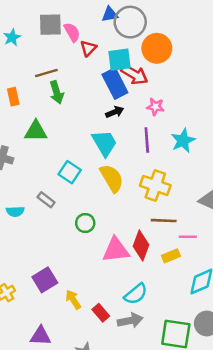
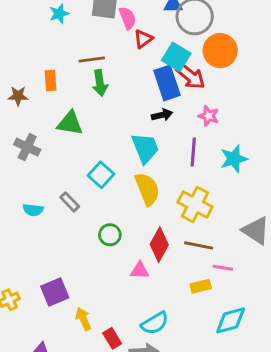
cyan square: (120, 60) -> (176, 57), turned 30
red diamond: (141, 245) -> (159, 245), moved
pink triangle: (116, 250) -> (140, 270), size x0.6

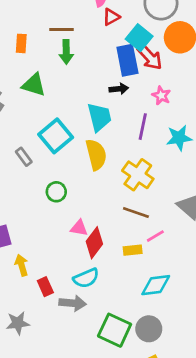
cyan square: (101, 175) -> (56, 136), size x1.4
red diamond: (159, 245) -> (94, 243), moved
pink line: (223, 268) -> (155, 236), turned -48

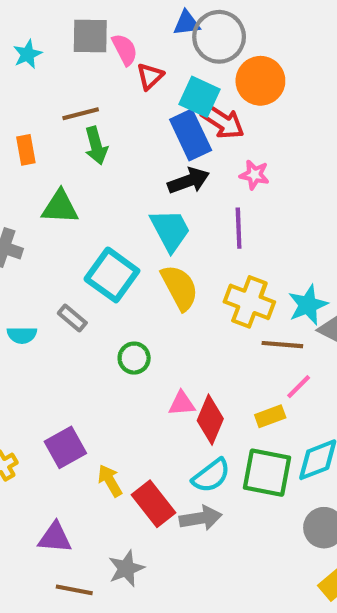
black arrow: (119, 89) -> (189, 181), size x1.4
cyan star: (179, 138) -> (308, 305), moved
brown line: (136, 213) -> (282, 345), moved
red rectangle: (45, 287) -> (154, 504), size x1.5
green square: (115, 330) -> (267, 473), moved

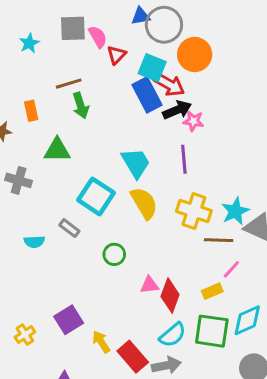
black arrow: (189, 181) -> (177, 110), moved

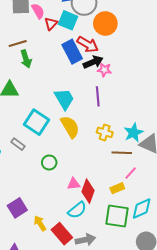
cyan square: (152, 68) -> (68, 20), moved
yellow cross: (194, 211) -> (105, 132), size x0.7
cyan semicircle: (173, 335) -> (77, 210), moved

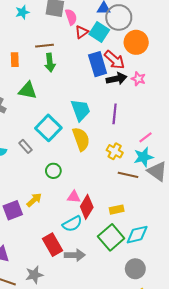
pink star: (104, 70) -> (138, 79), moved
pink line: (131, 173) -> (146, 137), moved
green square: (117, 216) -> (111, 237), turned 30
yellow arrow: (40, 223) -> (34, 200), moved, turned 70

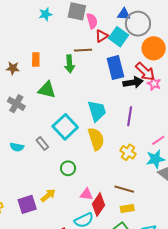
brown line: (45, 46) -> (83, 50), moved
red arrow: (114, 60) -> (145, 72), moved
brown line: (128, 175) -> (124, 189), moved

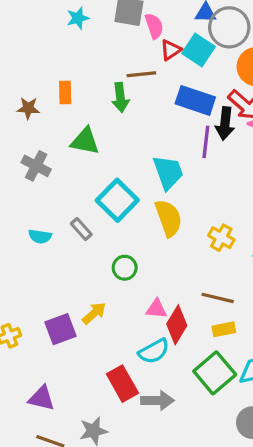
blue rectangle: (115, 68) -> (195, 100), turned -55
black arrow: (133, 82) -> (225, 124), turned 108
purple line: (130, 116) -> (206, 142), moved

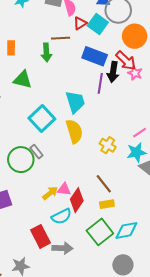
gray rectangle: (81, 229) -> (36, 152), moved
green circle: (125, 268) -> (21, 160), moved, size x1.6
brown line: (218, 298) -> (104, 184), turned 36
yellow arrow: (94, 313) -> (50, 193), moved

